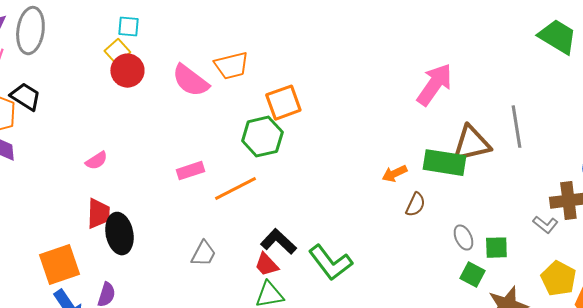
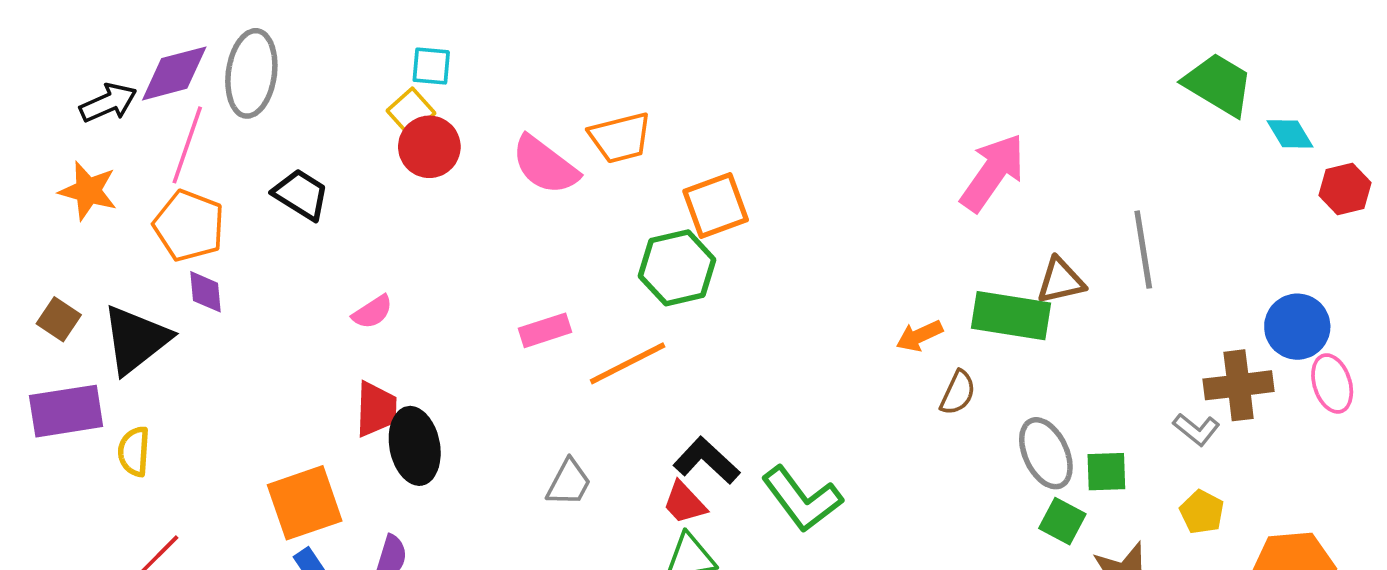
black trapezoid: (25, 97) -> (301, 195), moved
brown triangle: (471, 144) -> (1061, 281), size x0.7
gray ellipse: (463, 238) -> (1046, 453), size x1.5
yellow pentagon: (558, 279) -> (1202, 512), moved, size x0.7

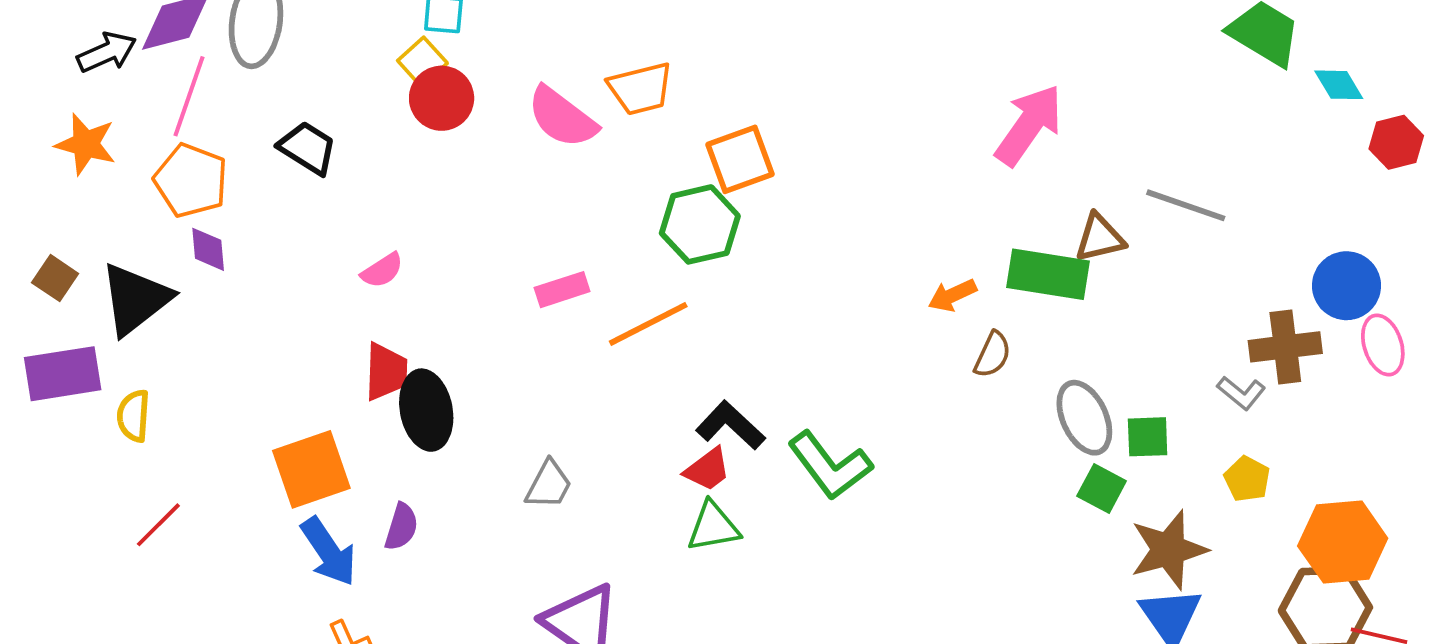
gray line: (1143, 250) -> (1186, 205), turned -62
gray trapezoid: (569, 483) -> (549, 485), moved
red trapezoid: (684, 503) -> (707, 469), turned -84

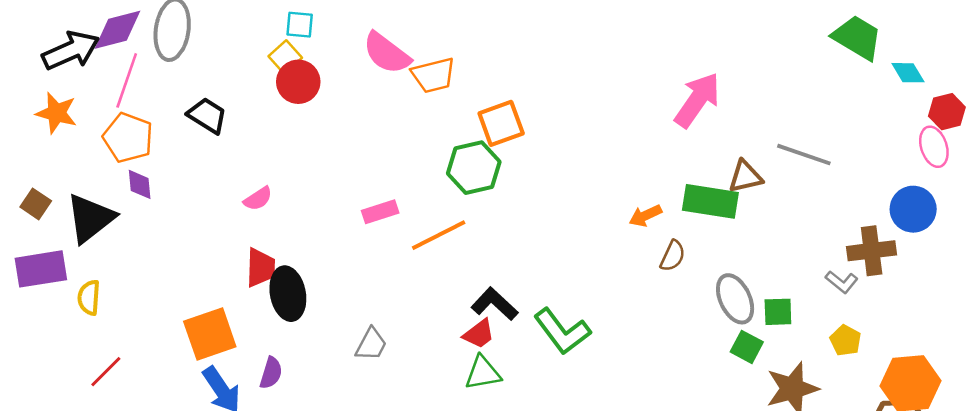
black arrow: (107, 52) -> (71, 51), size x1.4
pink semicircle: (562, 117) -> (387, 53), moved
pink ellipse: (1383, 345) -> (934, 147), moved

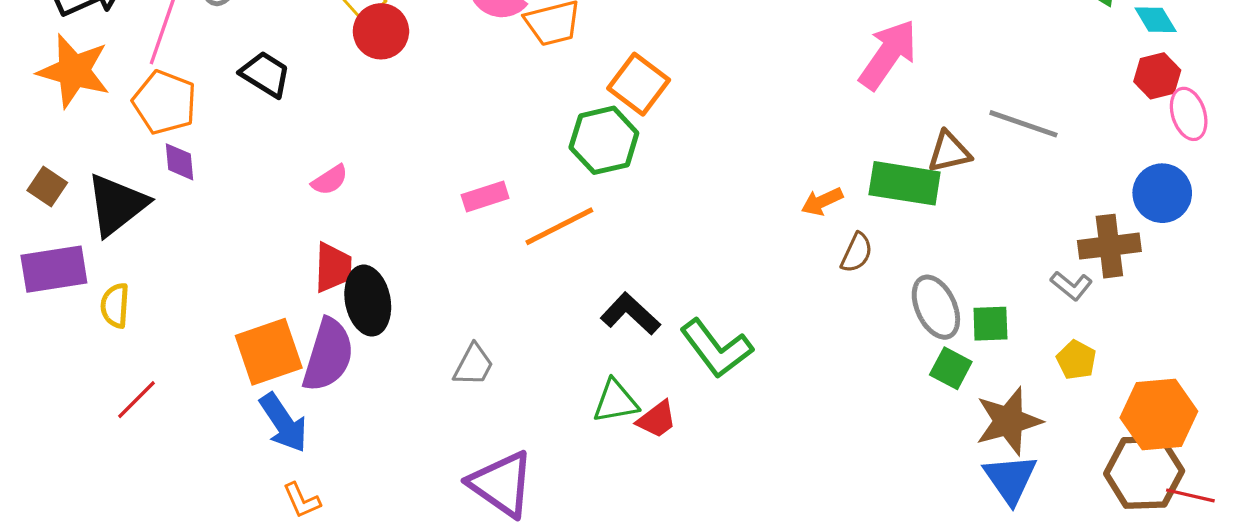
red hexagon: (947, 112) -> (1157, 76), moved
orange star: (56, 113) -> (74, 71), size x1.4
orange square: (501, 123) -> (639, 84), turned -33
red trapezoid: (479, 334) -> (657, 419), moved
purple semicircle: (271, 373) -> (328, 355), moved, size x1.8

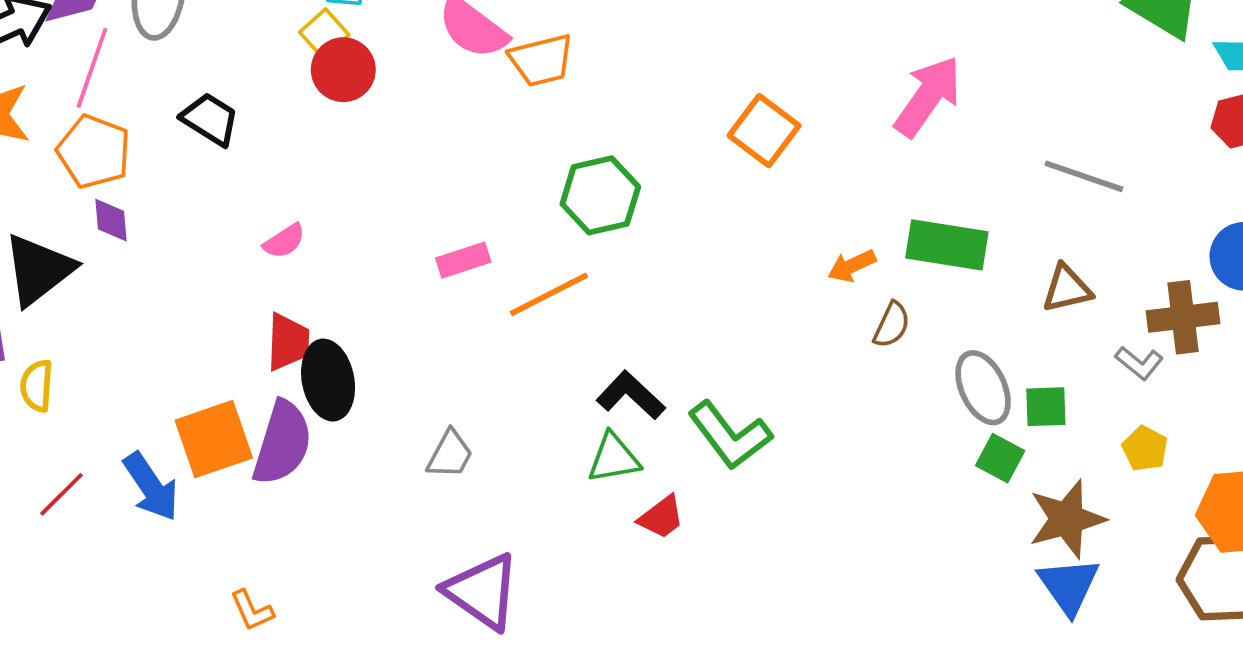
orange square: (639, 84) -> (764, 131), moved
brown triangle: (949, 152) -> (1067, 289), moved
green triangle: (616, 401) -> (614, 458), moved
blue arrow: (284, 423) -> (151, 487), moved

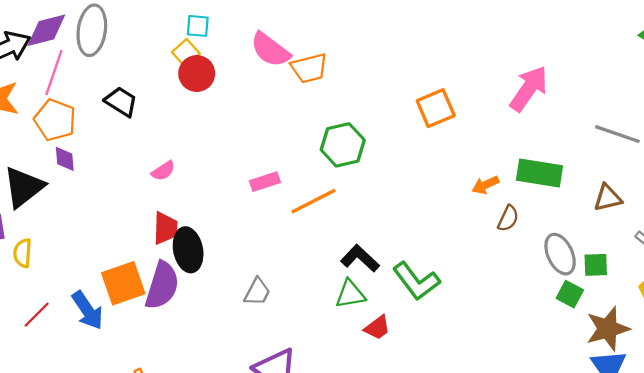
orange square: (764, 131) -> (436, 108), turned 30

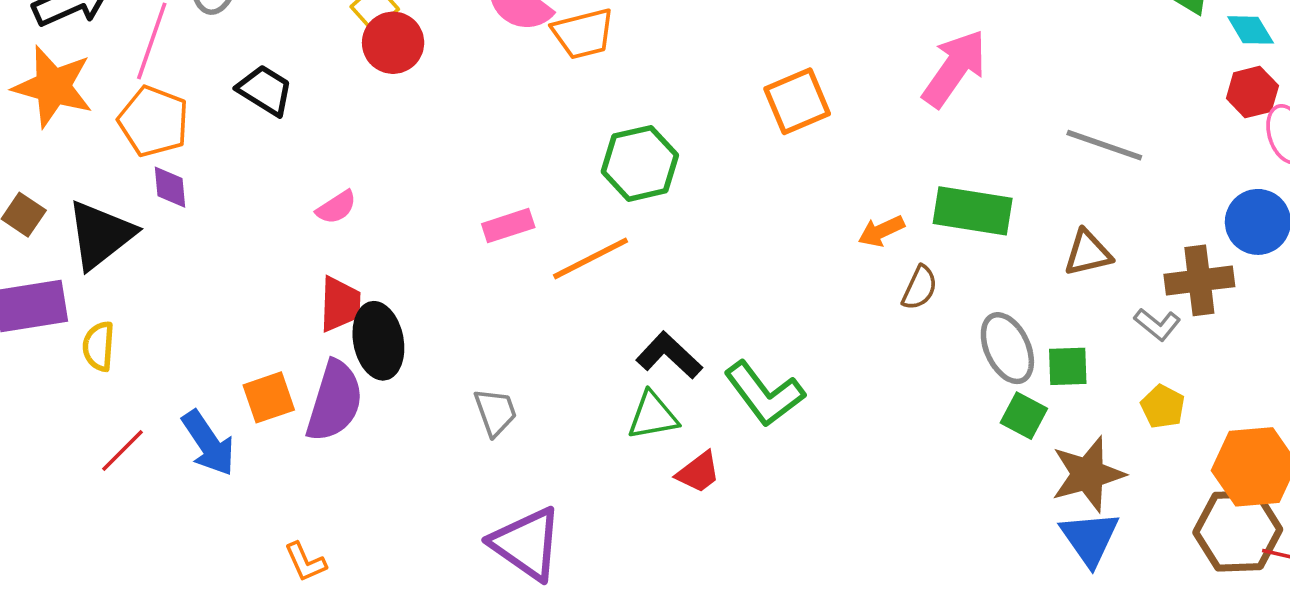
orange square: (123, 283) -> (269, 397), size x0.7
gray trapezoid: (257, 292) -> (495, 412), turned -48

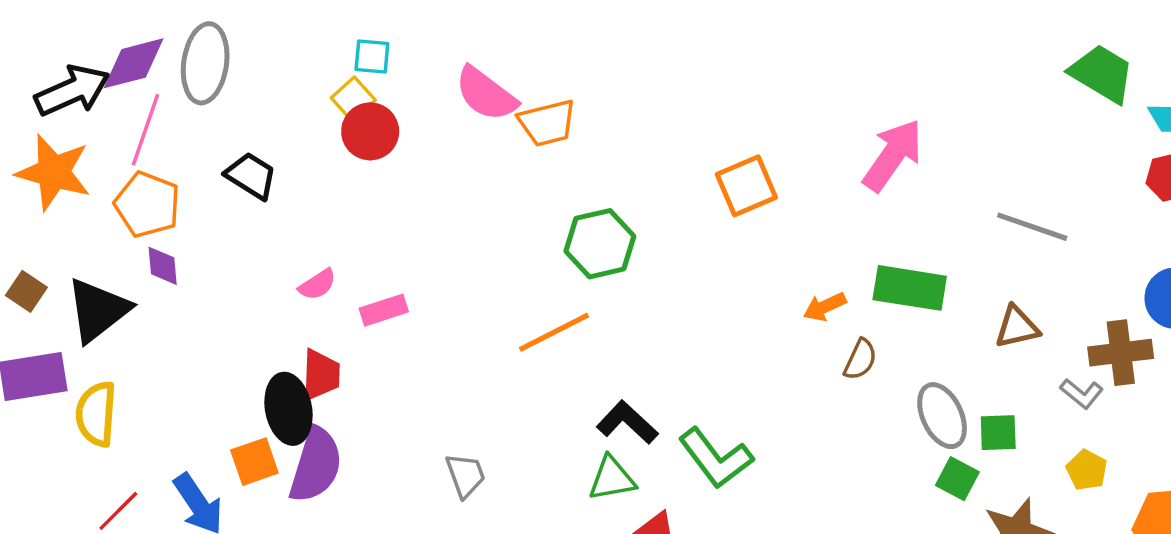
pink rectangle: (508, 226) -> (384, 310), moved
black ellipse: (378, 341) -> (289, 409), moved
yellow semicircle: (99, 346) -> (96, 414), size x1.4

